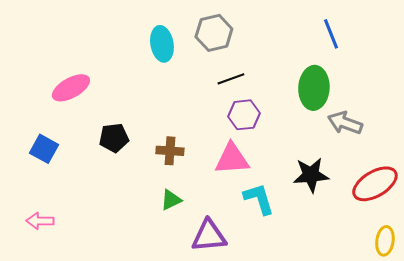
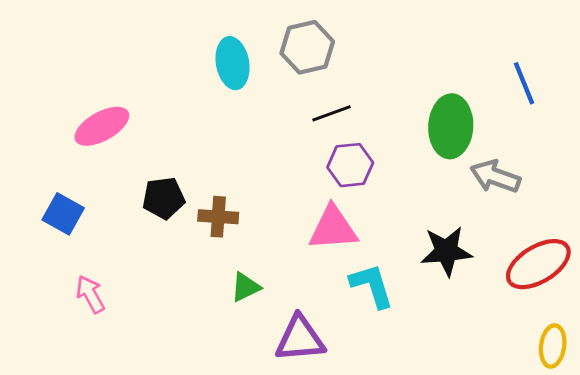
blue line: (331, 34) -> (524, 83), moved
brown cross: (170, 151) -> (218, 217), moved
pink arrow: (40, 221) -> (90, 294), moved, turned 60

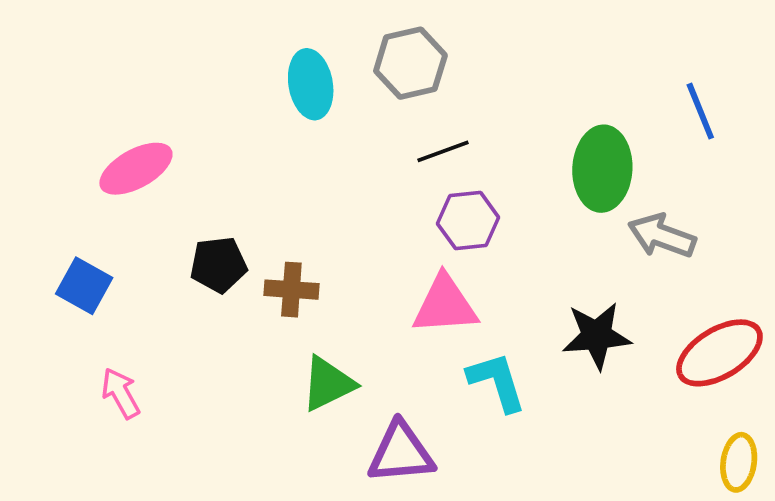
green triangle: (245, 287) -> (328, 384), size x1.4

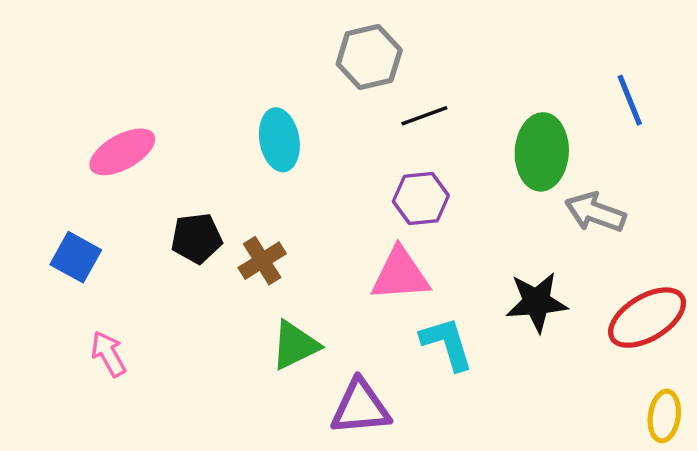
cyan ellipse: (311, 84) -> (279, 140), moved
black line: (443, 151) -> (424, 116), moved
brown cross: (291, 290) -> (262, 261), turned -36

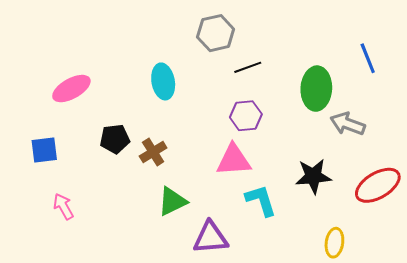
blue square: (76, 257) -> (44, 150), turned -36
yellow ellipse: (664, 416) -> (334, 243), moved

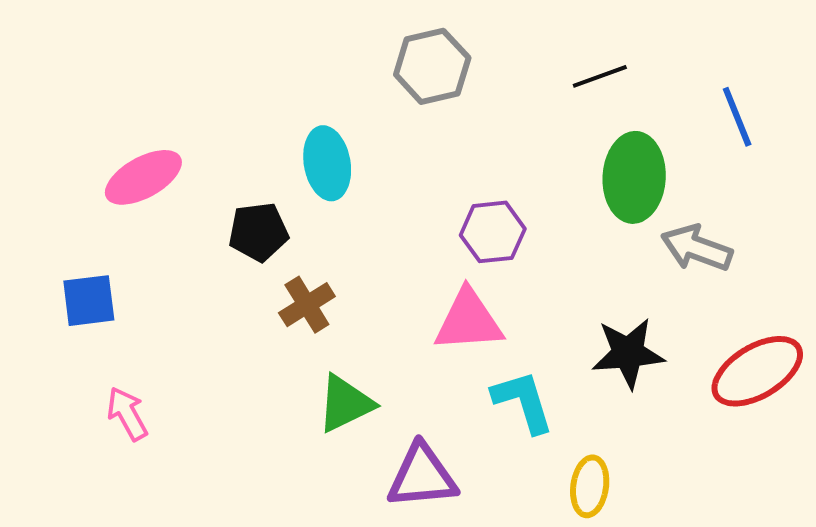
black line: (248, 67) -> (600, 76), moved
black pentagon: (115, 139) -> (258, 232), moved
yellow ellipse: (334, 243) -> (590, 486), moved

